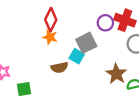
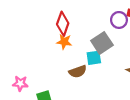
cyan square: (77, 56) -> (94, 58), turned -32

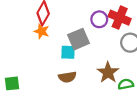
brown semicircle: (78, 72) -> (67, 77), moved

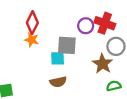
gray square: (78, 39) -> (67, 45), turned 30
brown star: (108, 72) -> (103, 64), moved

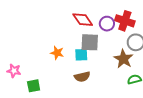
red diamond: (32, 23) -> (83, 20), moved, turned -60
orange star: (32, 40) -> (57, 53), moved

